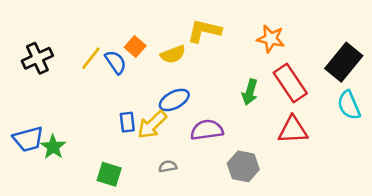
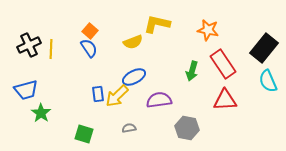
orange square: (135, 47) -> (90, 31), moved
yellow line: (91, 58) -> (51, 49), moved, turned -36
blue trapezoid: (28, 139) -> (26, 90), moved

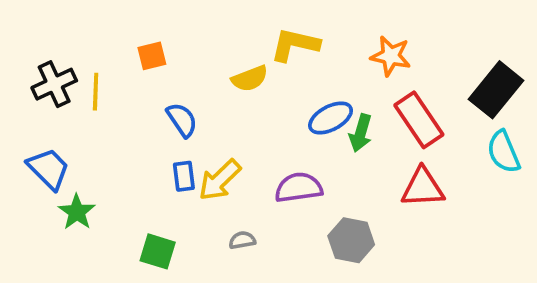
orange square: (90, 31) -> (152, 56), moved, turned 35
blue semicircle: (89, 48) -> (182, 120), moved
blue ellipse: (134, 77) -> (331, 118), moved
blue trapezoid: (26, 90) -> (49, 169), turned -120

